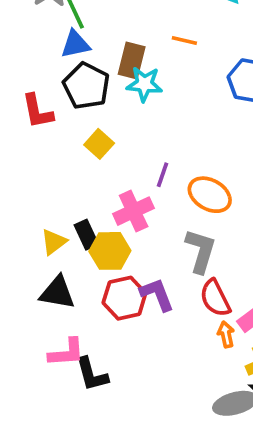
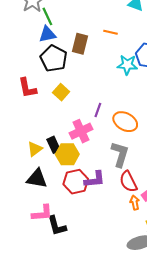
cyan star: (144, 84) -> (127, 65), moved
red L-shape: (37, 111) -> (27, 88), moved
purple L-shape: (157, 294) -> (95, 179), turned 105

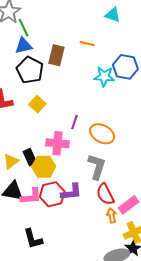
pink cross: (81, 131) -> (57, 143), turned 30
pink L-shape: (42, 213) -> (31, 196), moved

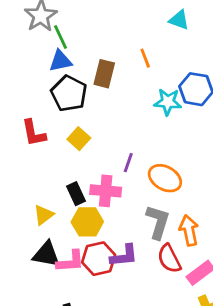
orange line: (87, 44) -> (145, 58), turned 56
black rectangle: (30, 157) -> (76, 194), moved
orange arrow: (112, 215) -> (189, 230), moved, size x1.5

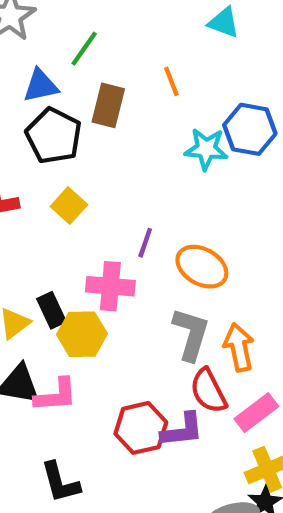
green line: (60, 37) -> (84, 49), moved, turned 60
black rectangle: (76, 194) -> (51, 310), moved
purple L-shape: (124, 256) -> (182, 430), moved
red hexagon: (99, 259) -> (141, 428), moved

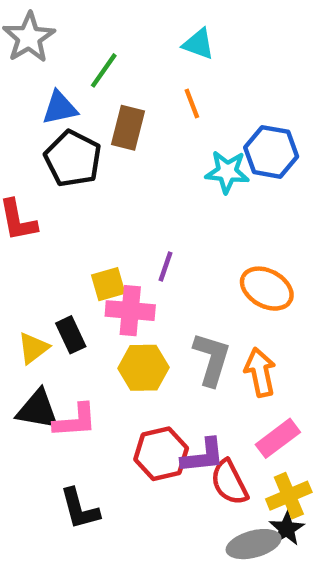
cyan triangle: (224, 22) -> (199, 44), moved
yellow square: (69, 206) -> (108, 284), moved, turned 32
orange ellipse: (202, 267) -> (267, 289), moved
yellow hexagon: (82, 334) -> (143, 368), moved
red semicircle: (208, 391) -> (229, 482), moved

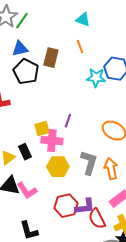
green line: (104, 70) -> (22, 21), moved
pink L-shape: (75, 421) -> (27, 191), turned 60

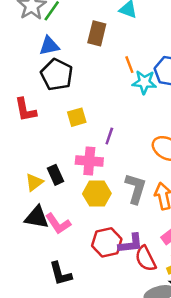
orange line: (80, 47) -> (129, 65), moved
brown rectangle: (51, 58) -> (97, 33), moved
yellow square: (42, 129) -> (77, 117), moved

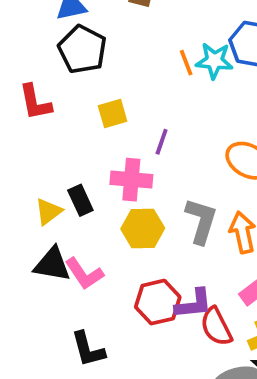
orange line: (129, 65) -> (186, 63), moved

